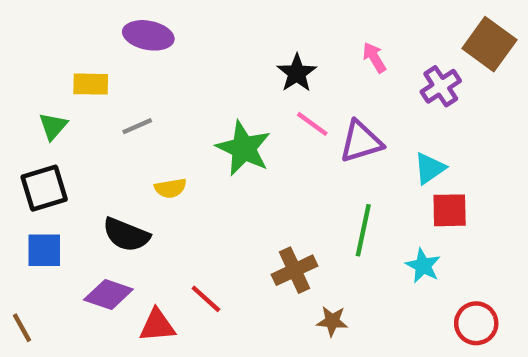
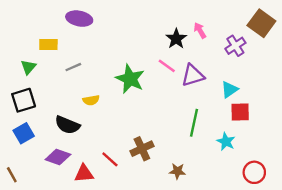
black star: (297, 73) -> (176, 39), moved
blue square: (44, 250) -> (24, 133), turned -30
brown cross: (295, 270) -> (142, 149), moved

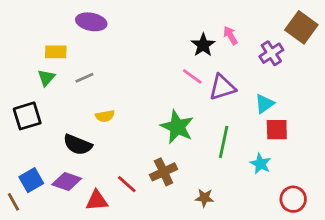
green triangle: (28, 67) -> (46, 78), moved
green star: (130, 79) -> (177, 127), moved
blue square: (24, 133) -> (31, 180), moved

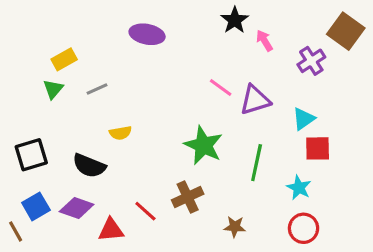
purple ellipse: (91, 22) -> (147, 34), moved
black star: (203, 45) -> (235, 20), moved
yellow rectangle: (56, 52) -> (64, 59), turned -30
black square: (27, 116) -> (31, 155), moved
red circle: (293, 199) -> (304, 228), moved

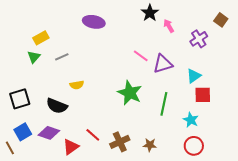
brown square: (346, 31) -> (221, 20), size x0.6
brown cross: (188, 197) -> (120, 142), moved
red triangle: (111, 230) -> (71, 147), turned -30

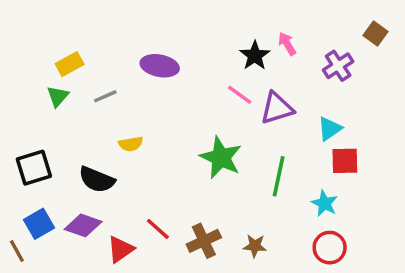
black star: (150, 13) -> (255, 56), moved
purple ellipse: (94, 22) -> (160, 66), moved

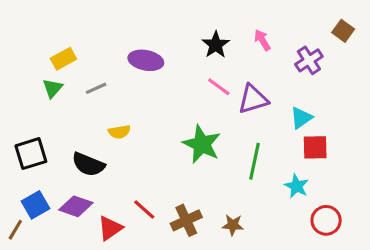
black star: (255, 56) -> (216, 45), moved
red circle: (330, 248) -> (326, 220), moved
brown line: (17, 251) -> (15, 230), turned 60

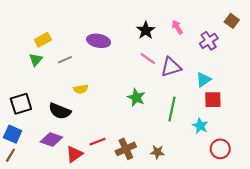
green star: (202, 144) -> (136, 97), size x0.7
blue square: (36, 205) -> (13, 134), moved, turned -36
red line: (144, 209) -> (97, 142), turned -63

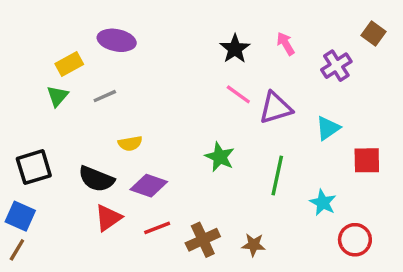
purple ellipse: (99, 41) -> (117, 40), moved
red square: (213, 100) -> (367, 160), moved
purple diamond: (51, 139) -> (149, 186), moved
red triangle: (74, 154) -> (108, 218), moved

